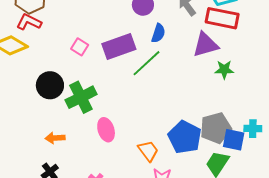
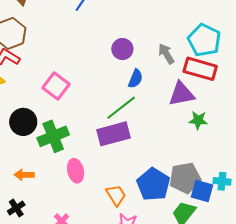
pink square: (80, 47) -> (56, 86), size x1.5
purple rectangle: (119, 47) -> (114, 134), moved

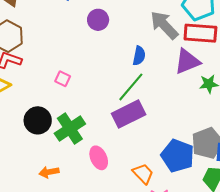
purple circle: (122, 49) -> (98, 20), moved
gray arrow: (166, 54) -> (164, 25), size x1.5
pink square: (56, 86) -> (63, 79), size x0.6

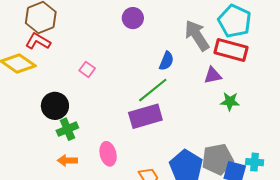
purple triangle: (187, 61) -> (213, 75), size x0.7
green cross: (70, 129) -> (67, 129), moved, size x0.7
orange arrow: (49, 172) -> (67, 160), moved

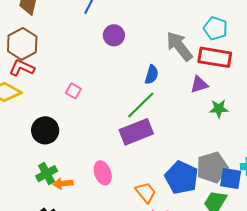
cyan pentagon: (235, 21) -> (215, 28), size x0.7
green cross: (67, 129) -> (47, 174), moved

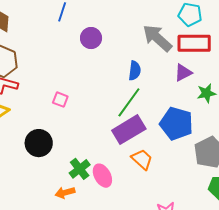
green cross: (47, 174) -> (80, 169), moved
blue pentagon: (182, 178) -> (176, 124), moved
orange trapezoid: (146, 192) -> (142, 159), moved

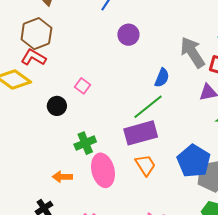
blue pentagon: (176, 124) -> (194, 161), moved
black circle: (39, 143) -> (57, 106), moved, size x0.7
green cross: (80, 169) -> (85, 143), moved
pink ellipse: (102, 176) -> (103, 170), size x1.4

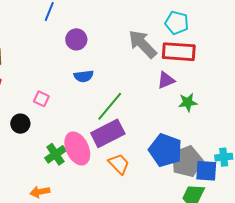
blue semicircle: (162, 78) -> (84, 76), moved, turned 72
pink ellipse: (103, 170) -> (77, 148), moved

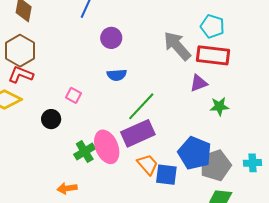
blue square: (206, 171) -> (166, 175), moved

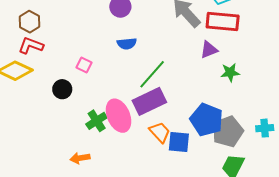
brown hexagon: (20, 51) -> (30, 22), size x0.7

